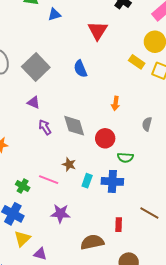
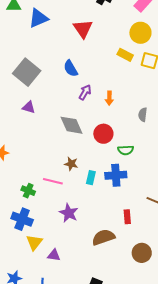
blue triangle: (54, 14) -> (38, 18), size x1.5
purple arrow: (45, 127) -> (85, 92), moved, turned 70
purple star: (60, 213) -> (69, 213), turned 30

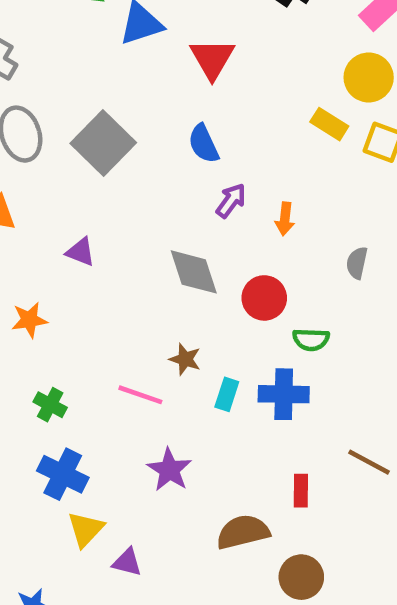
red triangle: (83, 29) -> (212, 59), moved
purple triangle: (29, 107) -> (81, 252), moved
green cross: (28, 191) -> (50, 405), moved
brown circle: (142, 253) -> (301, 577), moved

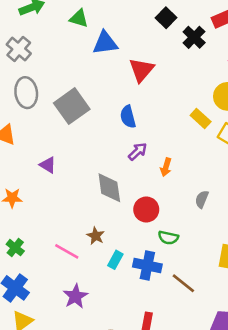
brown line: (369, 462) -> (183, 283), moved

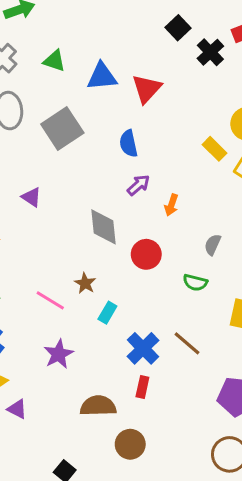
green triangle: (79, 18) -> (54, 61), moved
blue triangle: (105, 43) -> (102, 76), moved
green semicircle: (168, 238) -> (195, 283), moved
blue cross: (147, 266) -> (143, 348), moved, turned 32

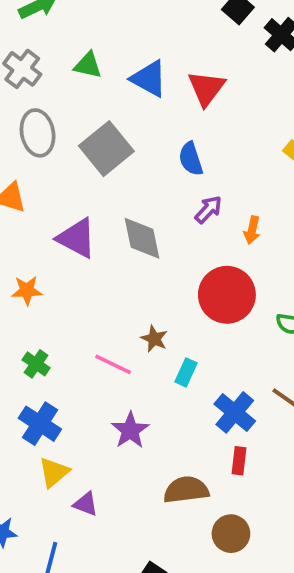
blue triangle: (102, 76) -> (149, 79), turned 40
purple triangle: (32, 197) -> (77, 238), size x1.6
gray diamond: (103, 227) -> (142, 238), moved
red circle: (146, 254) -> (227, 295), size x1.5

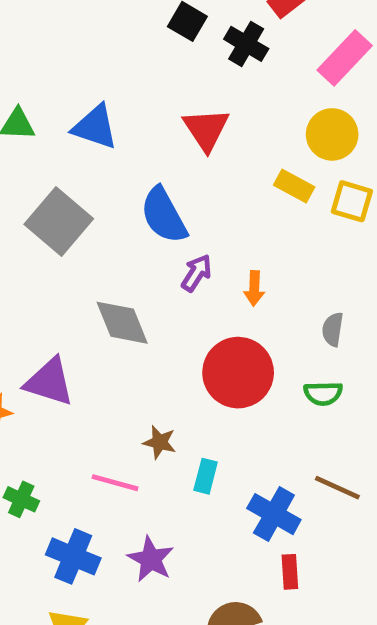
red triangle: (206, 88) -> (206, 129), moved
blue semicircle: (191, 159) -> (164, 215), size x1.4
purple triangle: (77, 238) -> (49, 382), moved
blue cross: (40, 424) -> (73, 556), moved

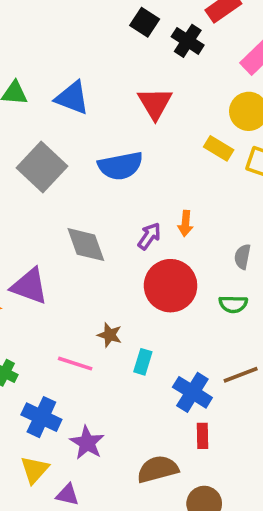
blue semicircle: (164, 215) -> (120, 166), turned -75
purple arrow: (197, 273) -> (149, 236), moved
brown line: (337, 488) -> (241, 375), turned -48
purple star: (151, 559) -> (87, 443), moved

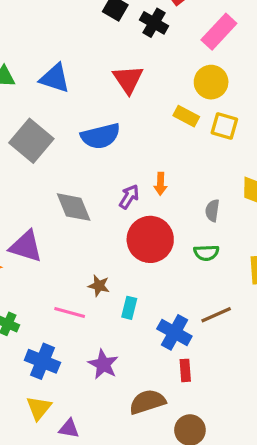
purple star: (87, 443) -> (103, 364), moved

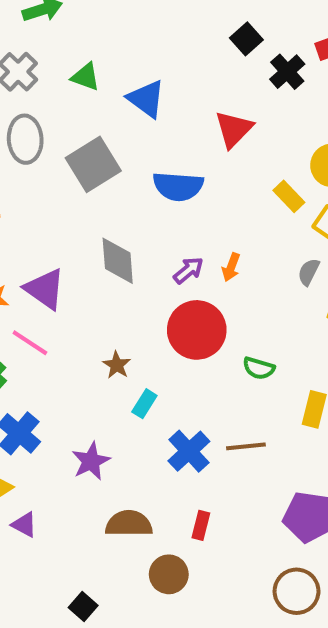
gray semicircle: (212, 211) -> (309, 272), moved
pink line: (70, 313) -> (30, 343), moved
red rectangle: (185, 370) -> (201, 525), moved

